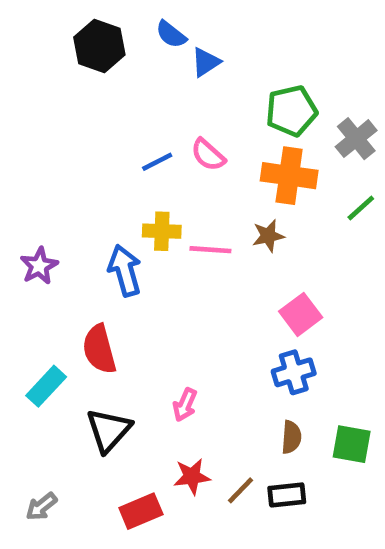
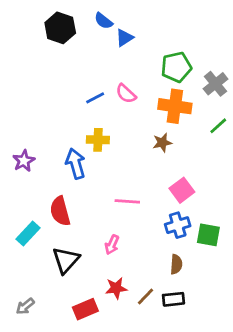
pink line: (210, 250) -> (127, 201), moved
green square: (352, 444) -> (208, 235), moved

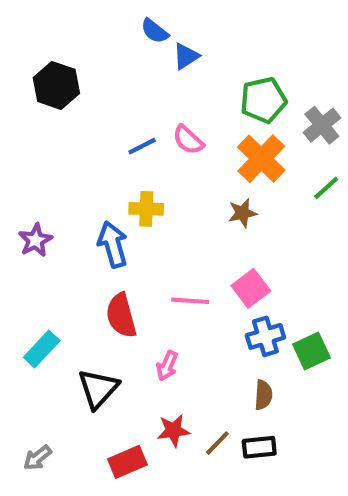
black hexagon: (60, 28) -> (56, 85), moved
orange cross: (175, 106) -> (261, 159), turned 36
pink square: (182, 190) -> (251, 288), moved
red semicircle: (60, 211) -> (121, 315), moved
green square: (208, 235) -> (311, 351), turned -35

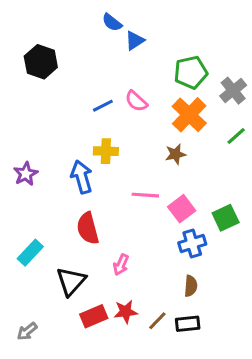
pink line: (190, 301) -> (145, 195), moved
green square: (311, 351) -> (226, 218), moved
red rectangle: (127, 462) -> (94, 316), moved

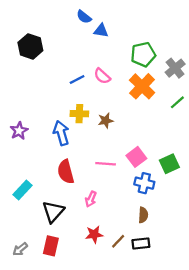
blue triangle: (135, 41) -> (101, 31), turned 42
brown star: (176, 154) -> (106, 121), moved
pink line: (145, 195) -> (106, 164), moved
blue cross: (192, 244) -> (144, 183), turned 30
red rectangle: (94, 316) -> (51, 246), moved, turned -54

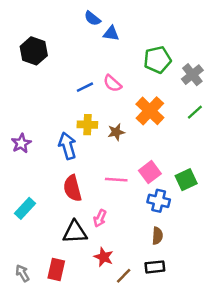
orange cross: (142, 86) -> (150, 111), moved
black triangle: (53, 212) -> (75, 232), moved, turned 45
red star: (94, 234) -> (104, 257), turned 30
brown line: (118, 241) -> (124, 276), moved
gray arrow: (20, 249) -> (22, 273), turned 98

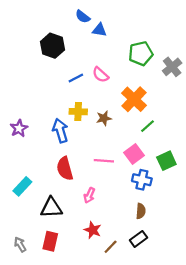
black hexagon: (34, 51) -> (52, 46), moved
green line: (195, 112) -> (147, 126), moved
black triangle: (75, 232) -> (51, 208), moved
black rectangle: (155, 267) -> (139, 239), turned -30

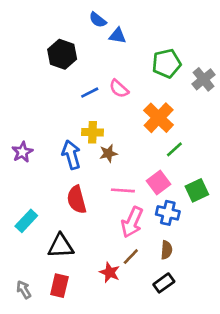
brown star: (104, 118) -> (108, 153), moved
pink arrow: (89, 195) -> (132, 222), moved, size x1.6
brown line: (111, 247) -> (131, 257), moved

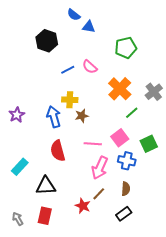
gray cross: (204, 79) -> (154, 92), moved

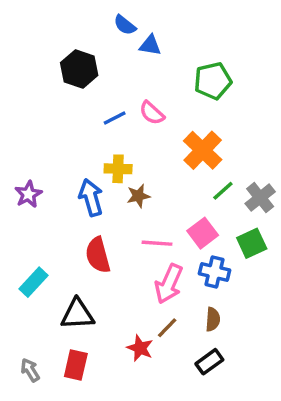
gray cross: (154, 92) -> (260, 198), moved

